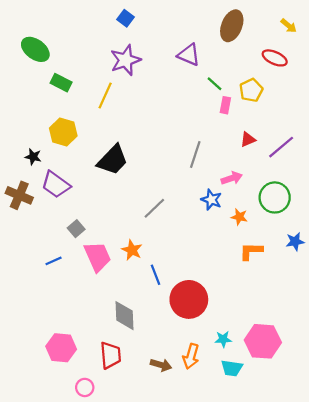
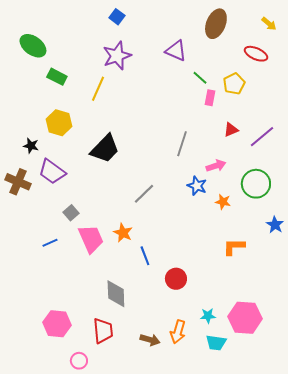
blue star: (295, 241) -> (275, 225), turned -30
orange L-shape: (251, 251) -> (234, 247), moved
red circle: (189, 299) -> (176, 279), size x0.6

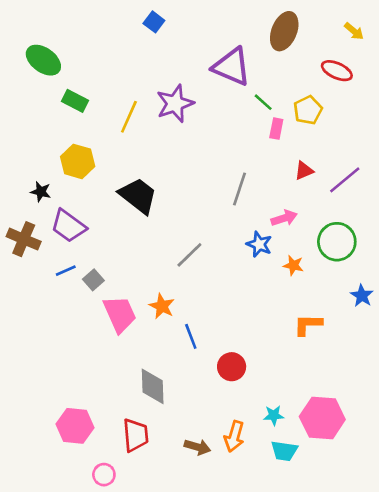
purple triangle: (176, 51) -> (232, 67), size x1.4
purple star: (117, 56) -> (175, 104), moved
black trapezoid: (105, 149) -> (138, 196), turned -96
blue line: (50, 243) -> (66, 271), moved

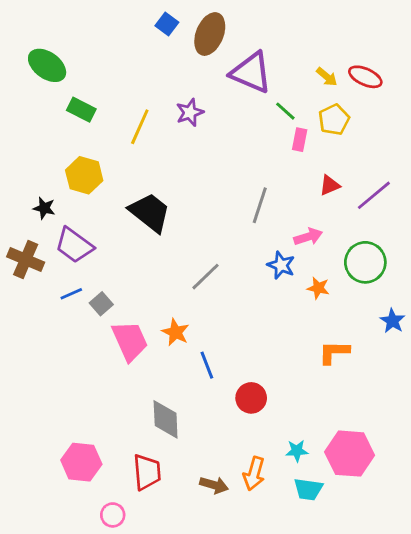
brown ellipse: (284, 31) -> (210, 34), moved
yellow arrow: (354, 31) -> (327, 77), moved
purple star: (175, 104) -> (190, 112), size x0.7

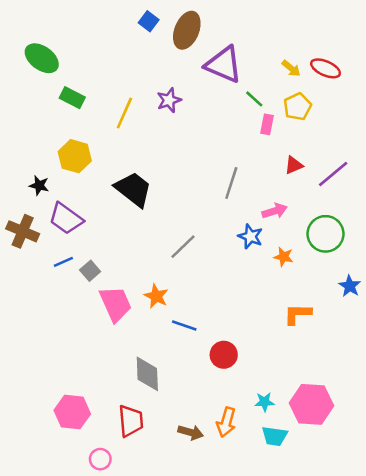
blue line: (207, 365) -> (184, 325), turned -50

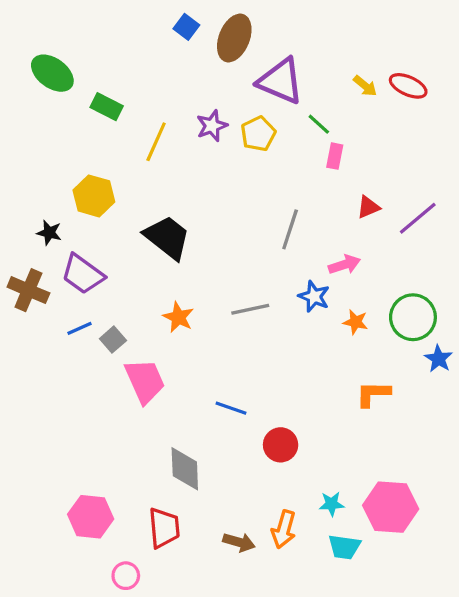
green rectangle: (72, 98) -> (107, 107), moved
yellow pentagon: (298, 107) -> (258, 134), moved
green circle: (326, 234) -> (413, 317), moved
gray line: (183, 247) -> (250, 309), moved, turned 32
orange star: (156, 296) -> (178, 317), moved

